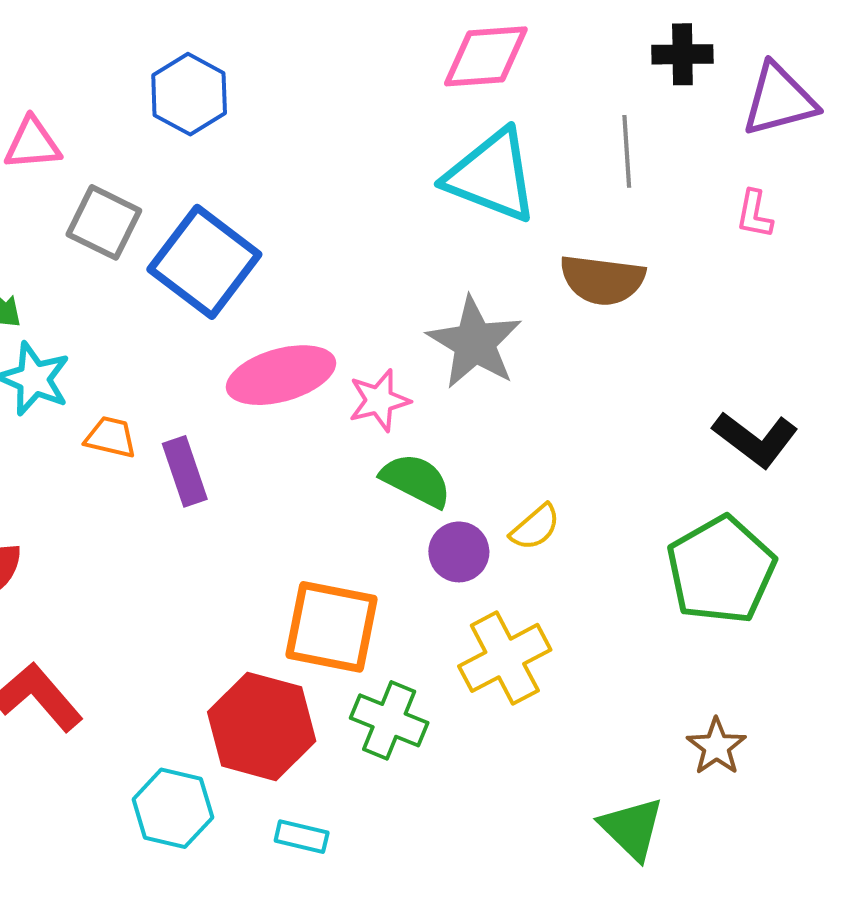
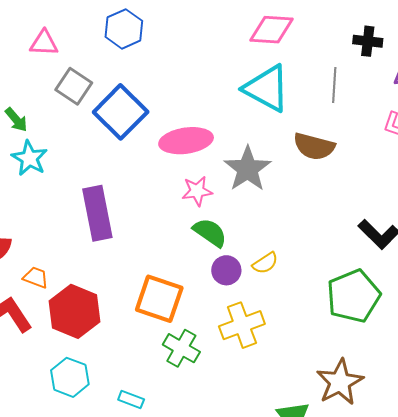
pink ellipse: (281, 375) -> (186, 141), moved
orange trapezoid: (111, 437) -> (36, 277), moved
purple rectangle: (185, 471) -> (97, 213), size x1.6
red hexagon: (262, 726) -> (74, 311), moved
brown star: (716, 747) -> (340, 382), size x1.6

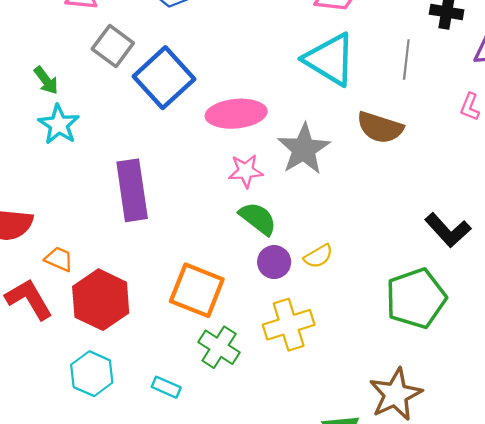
cyan rectangle: (131, 399) -> (166, 387), moved

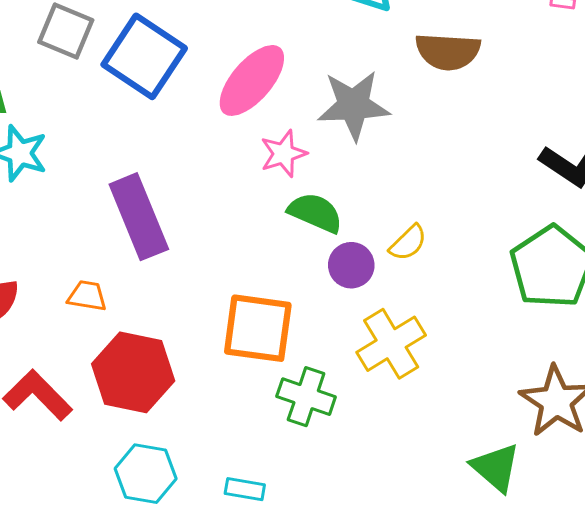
pink ellipse: (236, 114) -> (252, 80), turned -30
gray star: (304, 149) -> (353, 105), turned -30
orange trapezoid: (59, 259) -> (87, 296), moved
cyan rectangle: (166, 387) -> (245, 489), moved

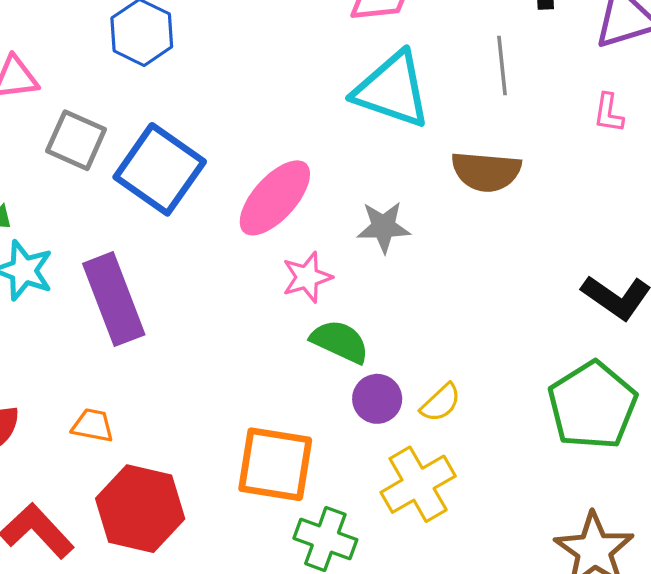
gray star: (353, 105) -> (383, 227), size x0.7
purple rectangle: (139, 217) -> (114, 299), moved
yellow semicircle: (408, 243) -> (441, 403), moved

